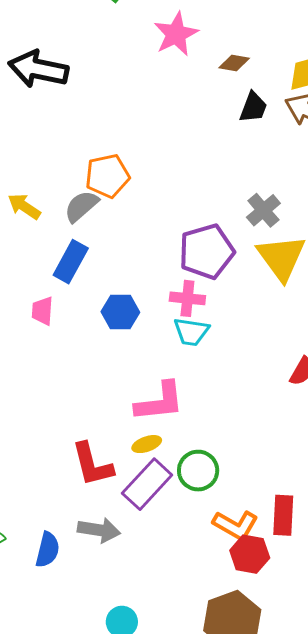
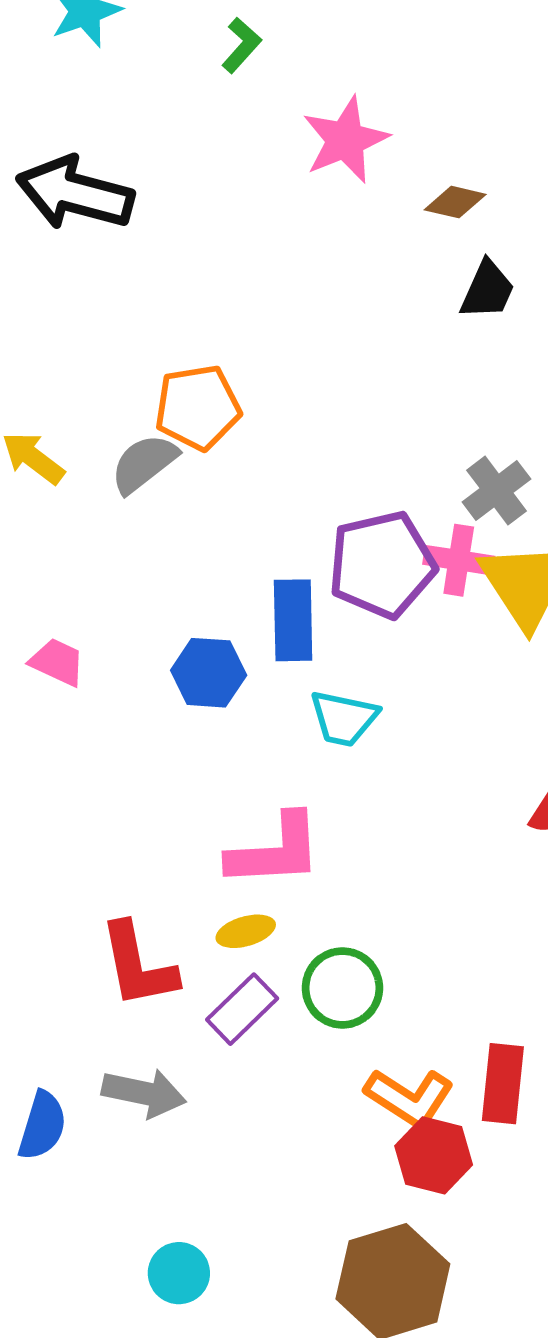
blue rectangle: (71, 262) -> (293, 620), moved, turned -33
pink cross: (187, 298) -> (459, 560), moved
pink trapezoid: (42, 311) -> (57, 662), turned 108
purple rectangle: (147, 484) -> (242, 1009), size x0.7

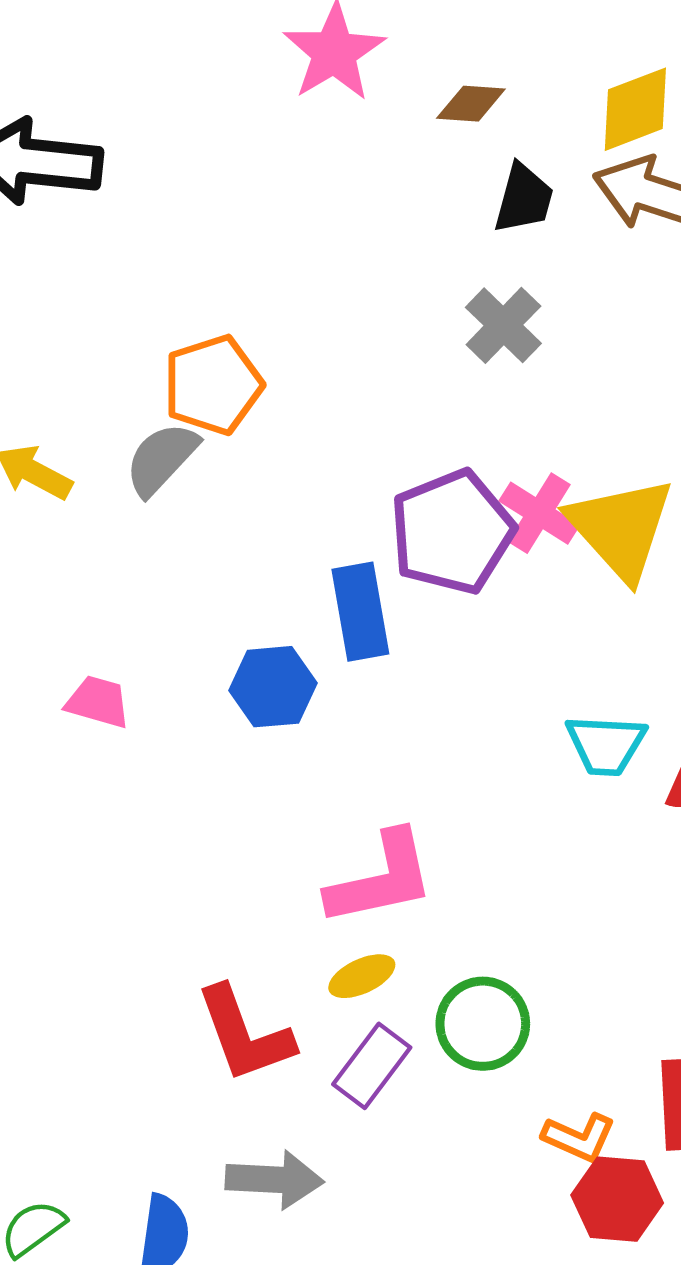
gray cross: (496, 491) -> (503, 325), moved
pink cross: (459, 560) -> (539, 513), turned 32
cyan trapezoid: (344, 718) -> (606, 745), moved
orange L-shape: (409, 1098) -> (579, 1137), size x0.7

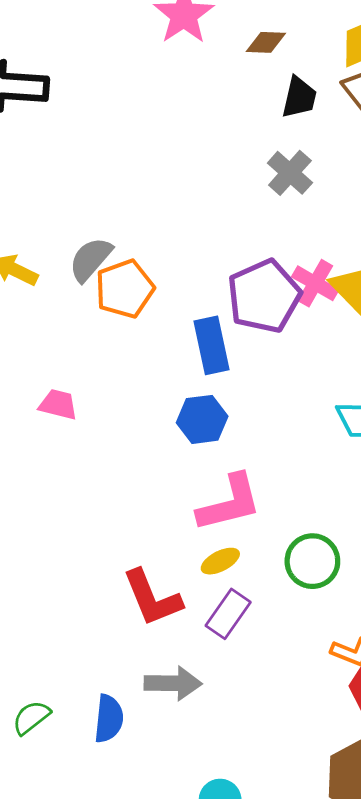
orange pentagon: (213, 385) -> (125, 289), moved
blue hexagon: (273, 687) -> (202, 419), moved
green circle: (483, 1024) -> (312, 561), moved

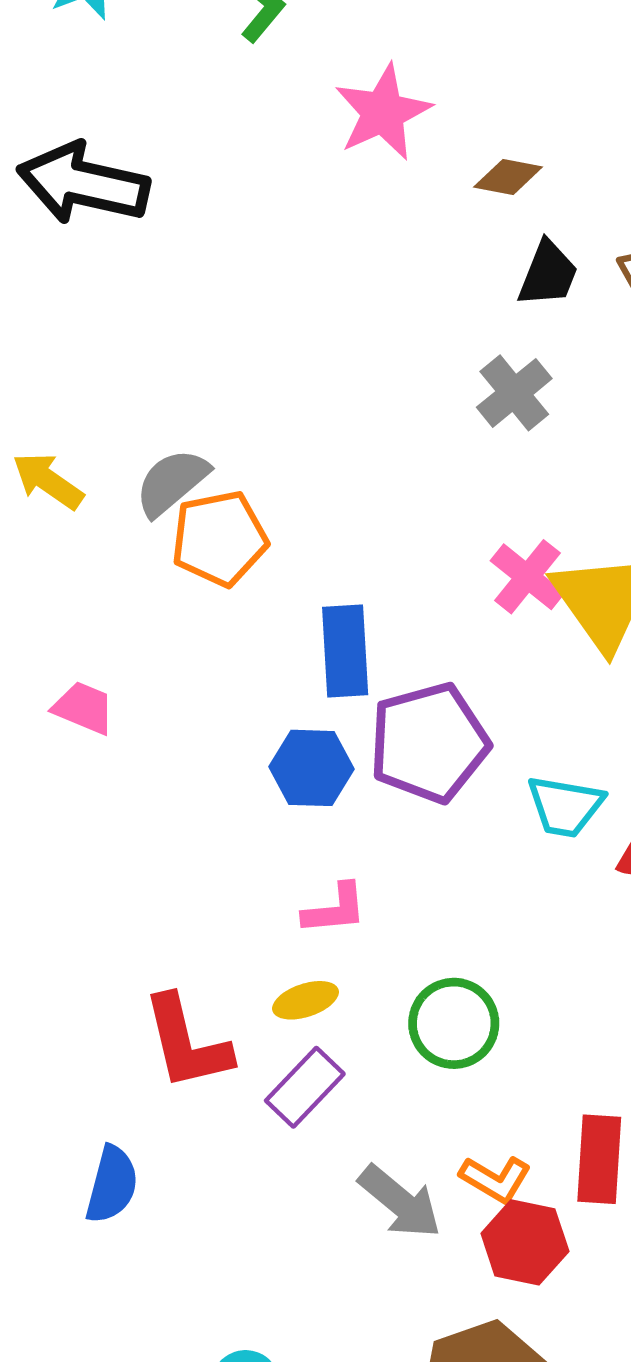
purple pentagon: (264, 296) -> (429, 743), moved
pink L-shape: (229, 503) -> (335, 909), size x0.6
gray arrow: (173, 683) -> (400, 1202), moved, turned 30
blue semicircle: (109, 719) -> (112, 1185), moved

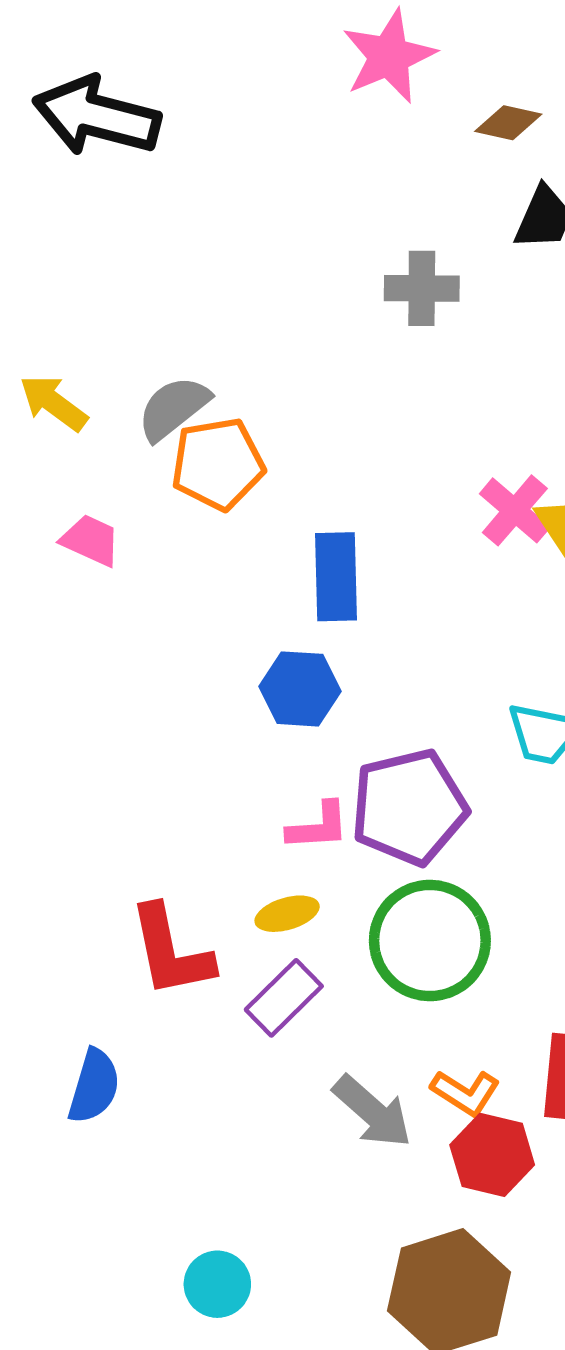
gray cross: (514, 393) -> (422, 288), moved, turned 38
pink trapezoid: (84, 708) -> (91, 540), moved
purple pentagon: (429, 743) -> (409, 807), moved
green circle: (454, 1023) -> (430, 941), size x1.4

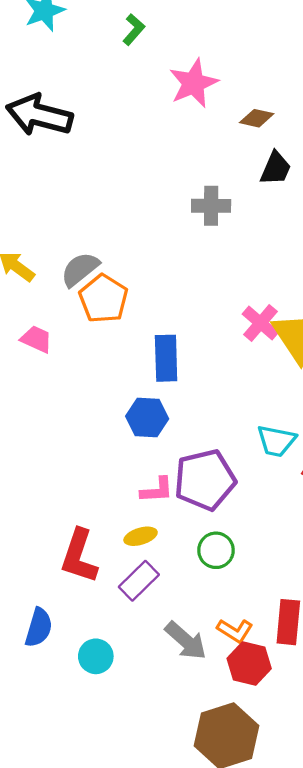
orange pentagon: (218, 464) -> (104, 299), turned -30
green circle: (430, 941) -> (216, 550), size x0.6
red L-shape: (171, 951) -> (79, 556), turned 30
cyan circle: (217, 1284) -> (96, 656), moved

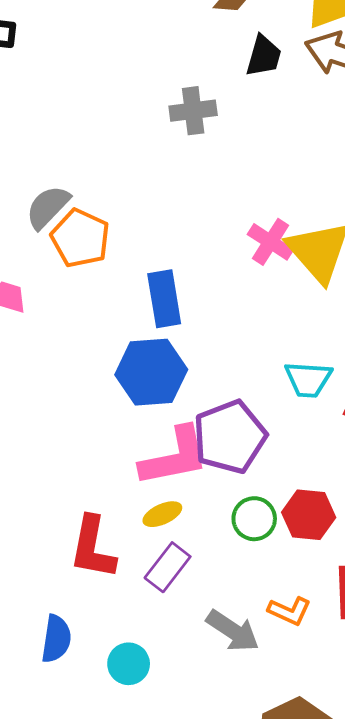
blue hexagon: (147, 417) -> (151, 372), size x1.4
pink L-shape: (157, 490) -> (174, 457), size x1.8
red hexagon: (249, 663) -> (309, 515), moved

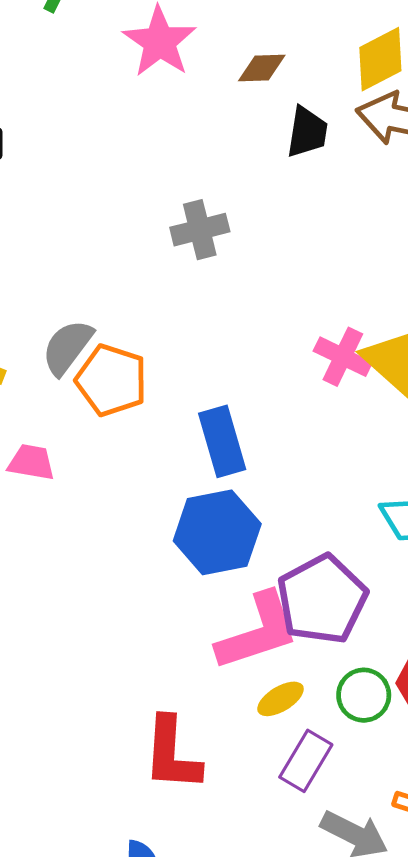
gray cross: (193, 111) -> (200, 230), moved
yellow ellipse: (162, 514) -> (281, 699), moved
purple rectangle: (168, 567) -> (306, 761), moved

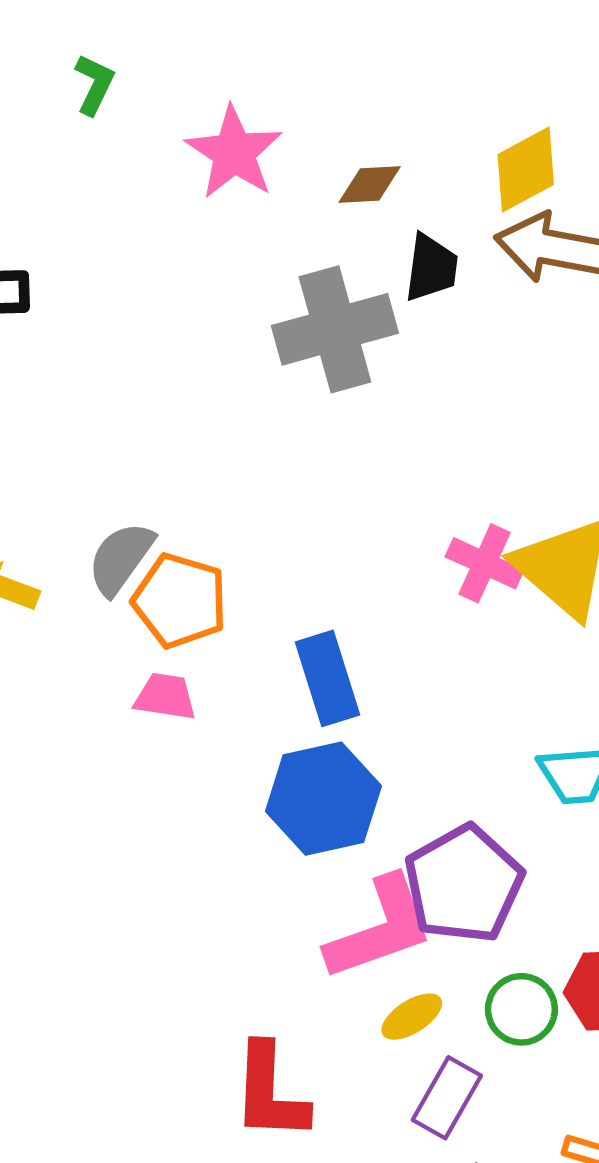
gray cross: (200, 230) -> (335, 329), moved, size x1.6
pink trapezoid: (31, 462) -> (165, 697), moved

